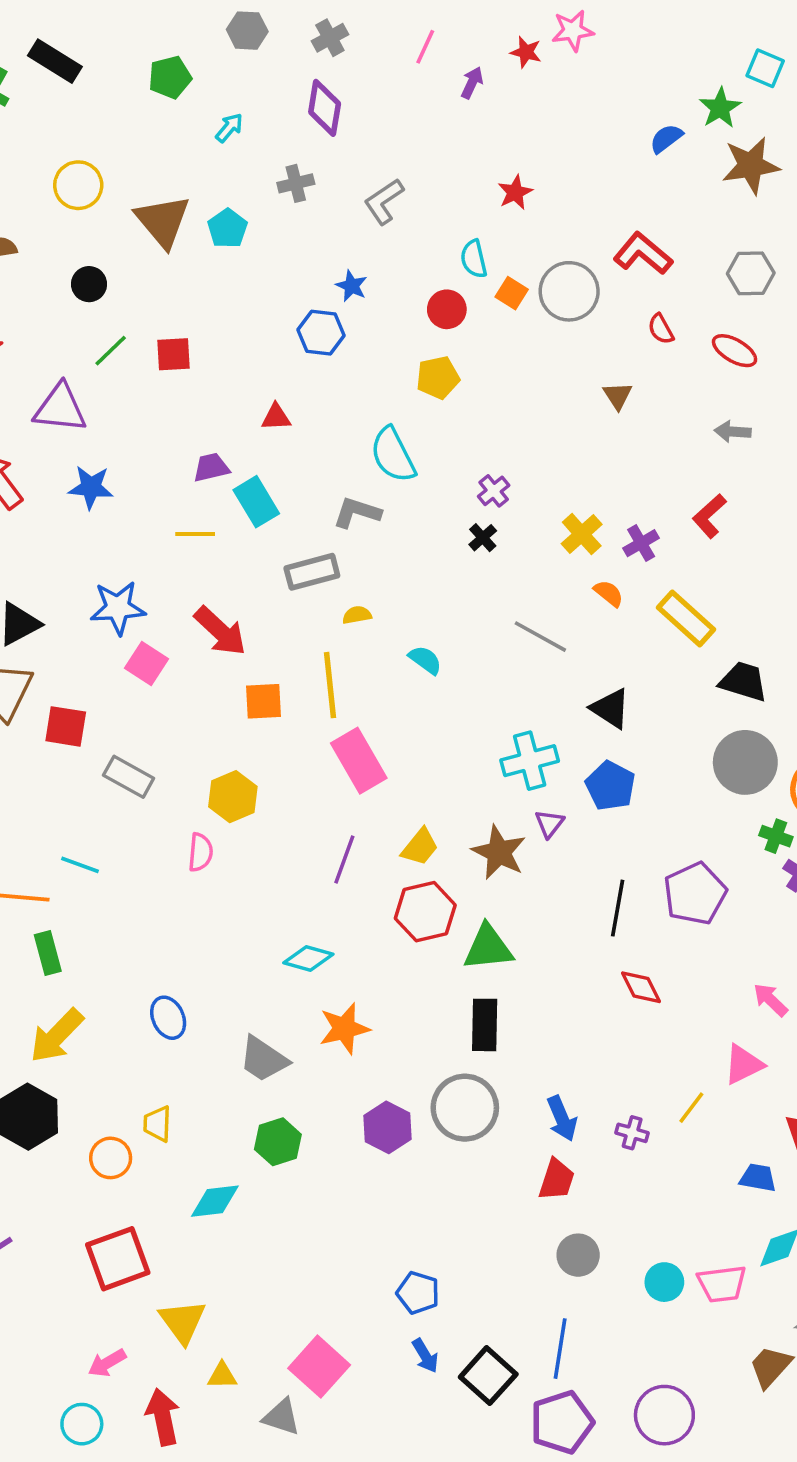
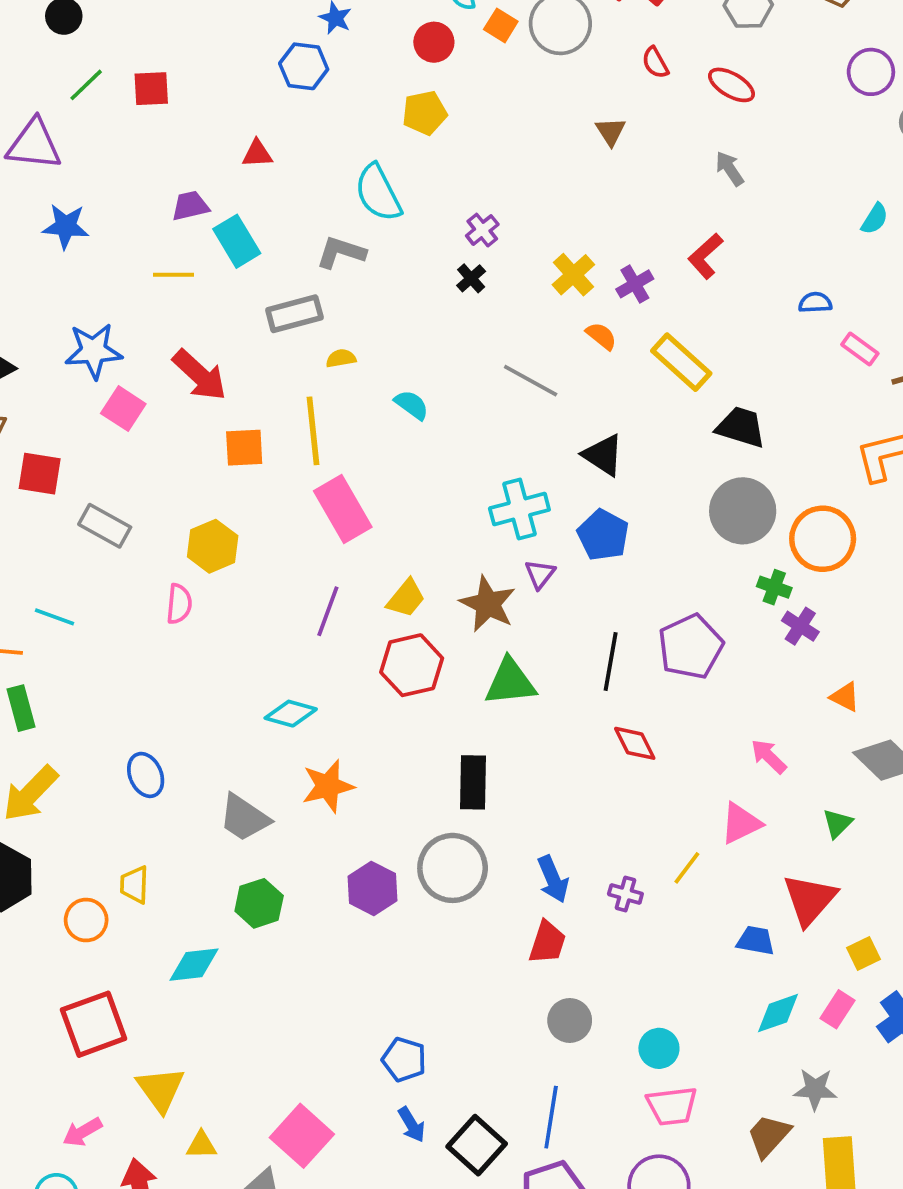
gray arrow: (733, 432) -> (730, 169), turned 52
green triangle: (488, 948) -> (510, 682), moved
pink trapezoid: (722, 1284) -> (672, 1106), moved

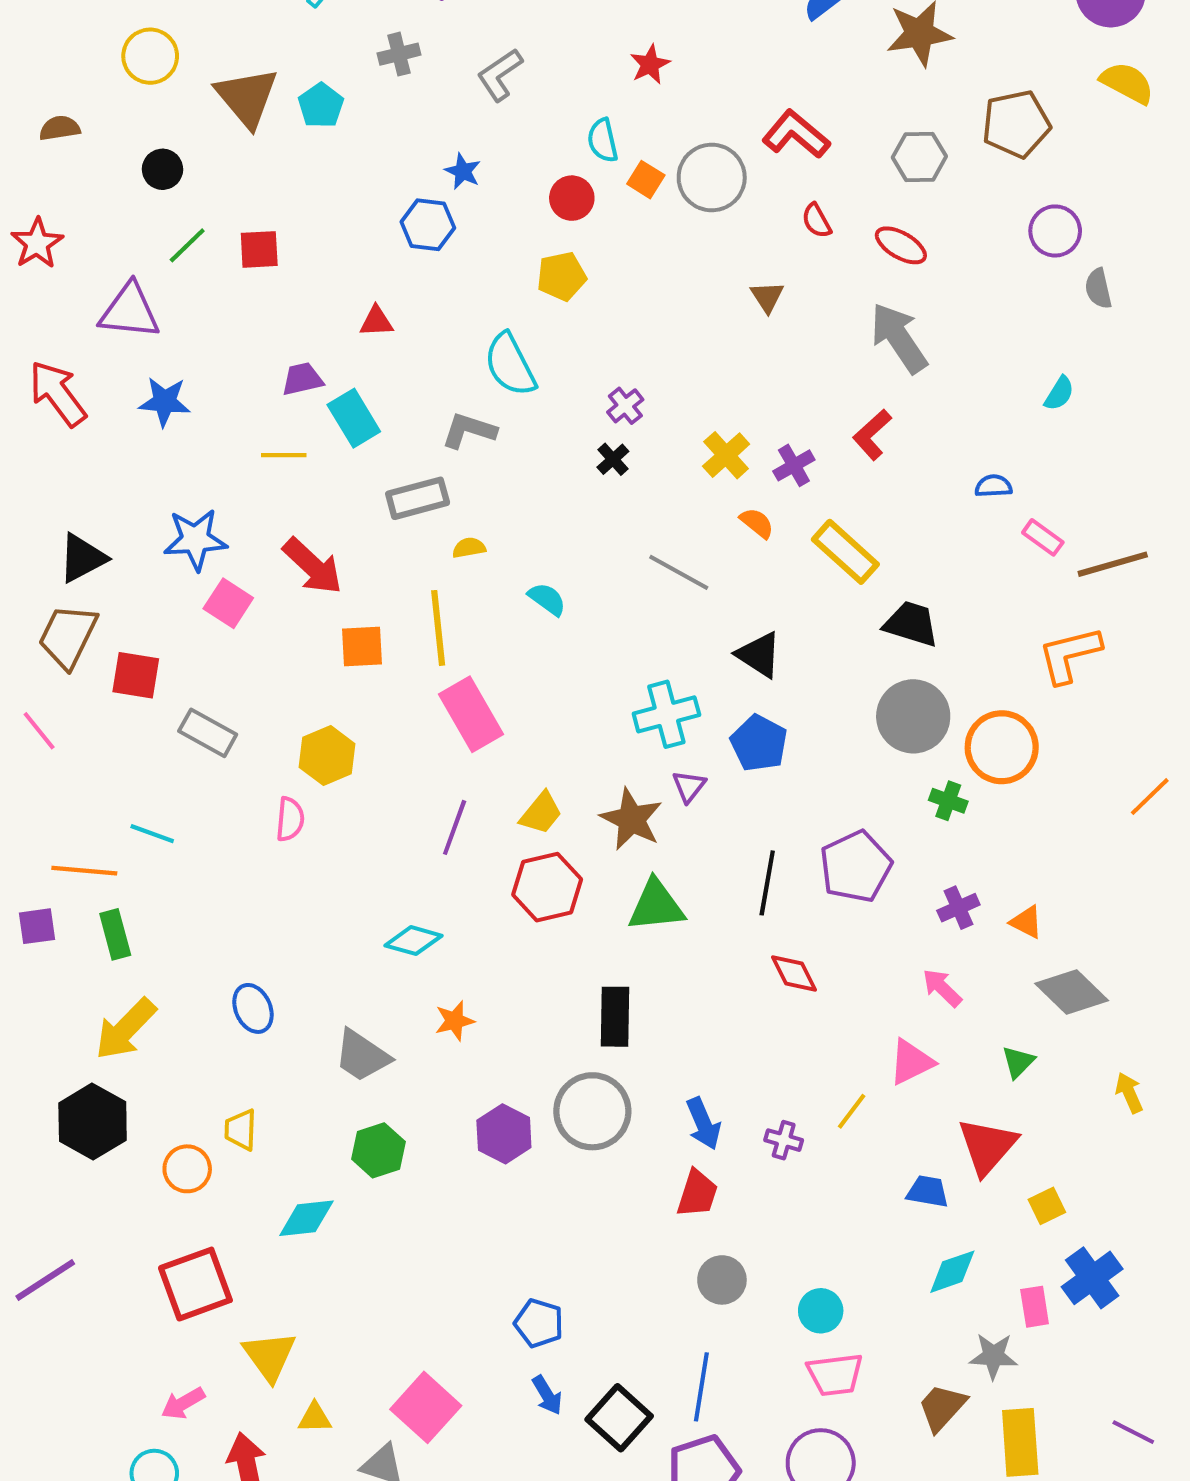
gray arrow: (730, 169) -> (899, 338), size x1.8
purple cross: (800, 626) -> (958, 908), moved, turned 33
orange star: (328, 786) -> (455, 1021), size x0.7
pink rectangle: (838, 1009) -> (1035, 1307), moved, turned -42

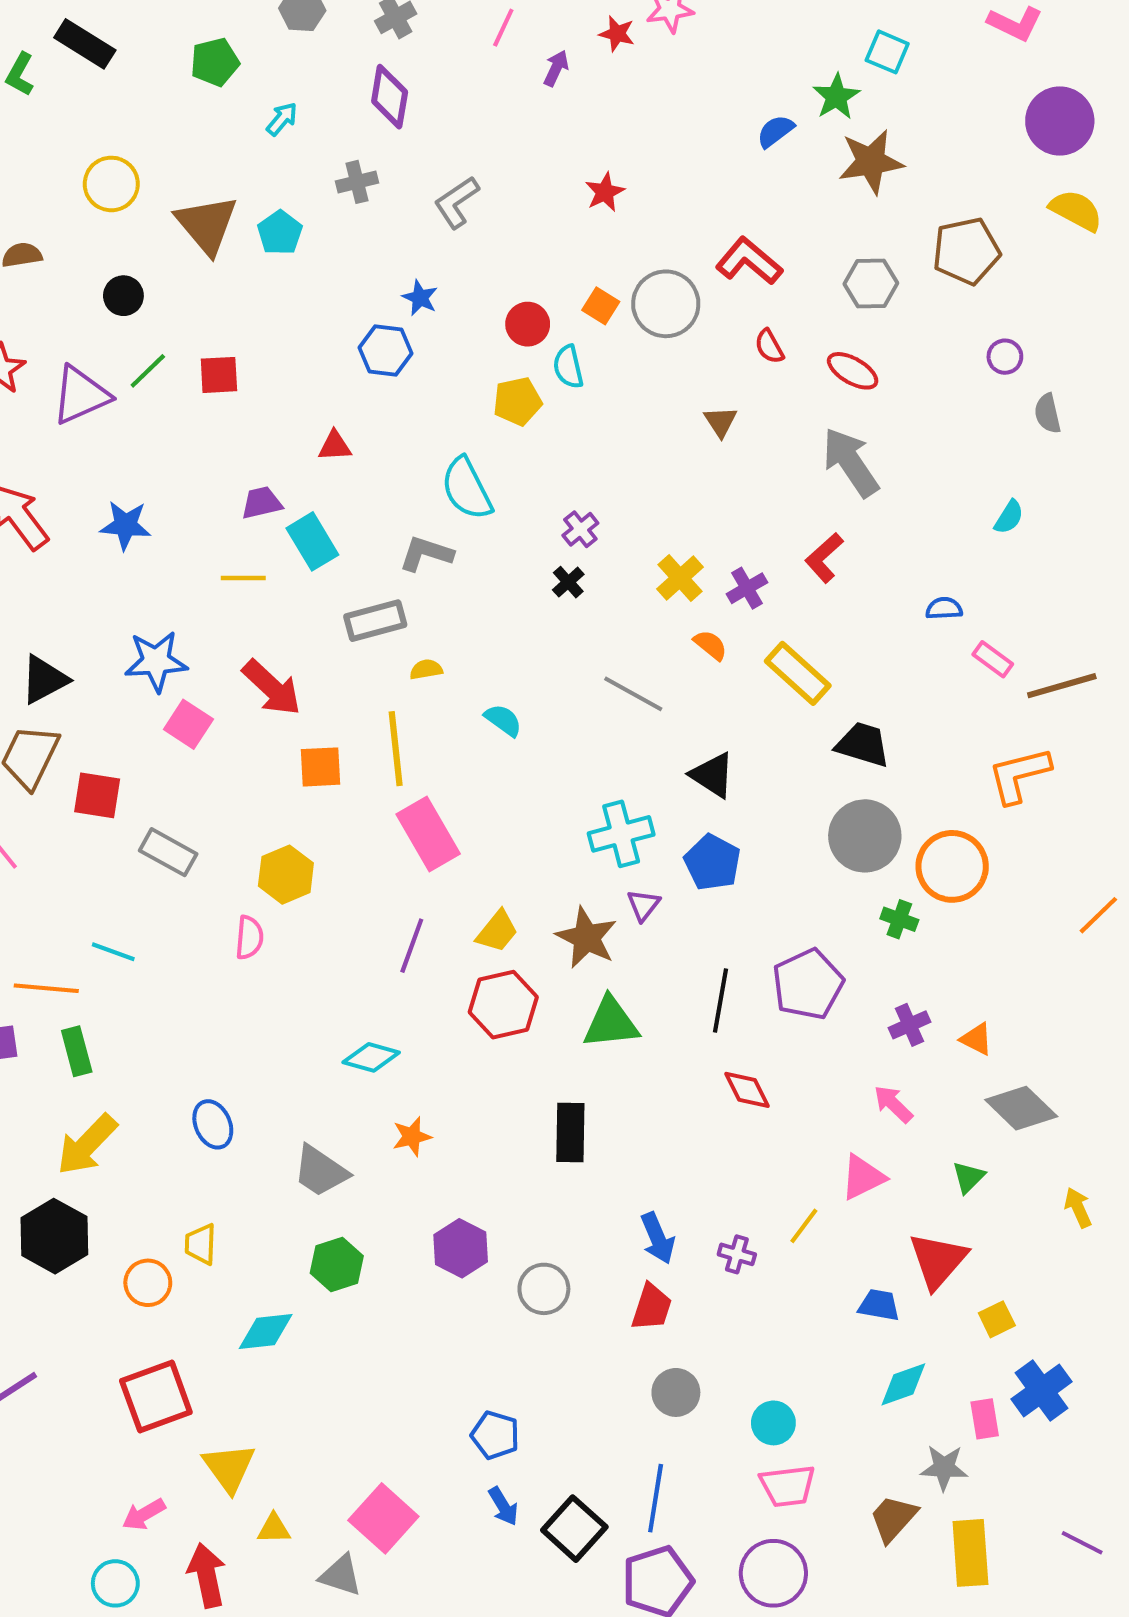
cyan semicircle: (603, 140) -> (568, 367), moved
purple circle: (1055, 231) -> (1005, 357), size x0.7
purple triangle: (130, 311) -> (81, 395), moved, turned -30
gray circle: (592, 1111) -> (544, 1289), moved, size x0.7

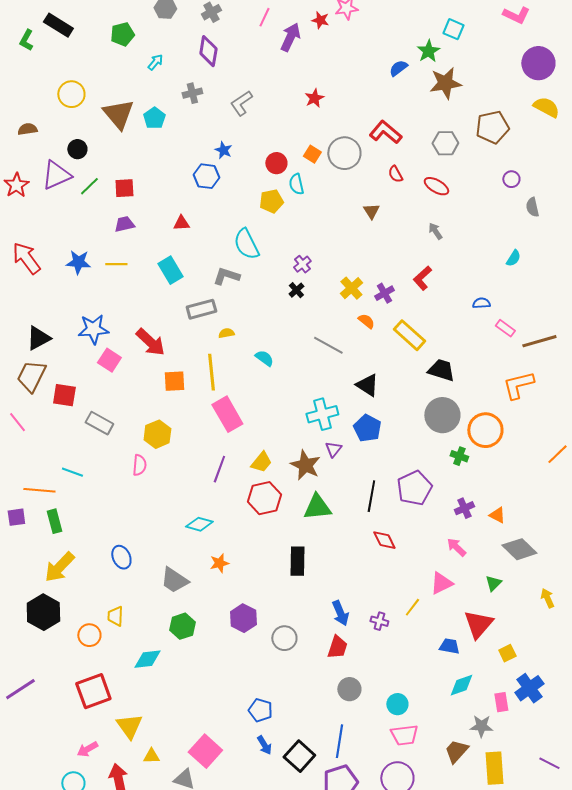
purple arrow: (556, 68) -> (290, 37), size x1.6
purple triangle: (81, 395) -> (56, 175), moved
gray arrow: (851, 462) -> (435, 231), size x0.5
purple trapezoid: (262, 503) -> (124, 224), moved
yellow line: (243, 578) -> (116, 264), moved

